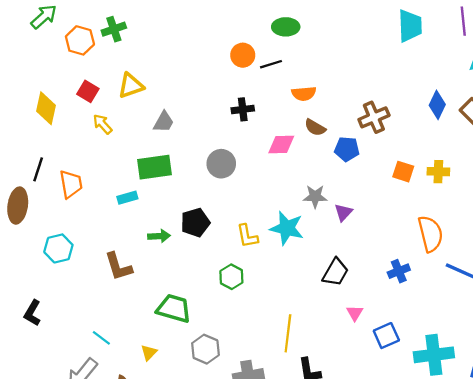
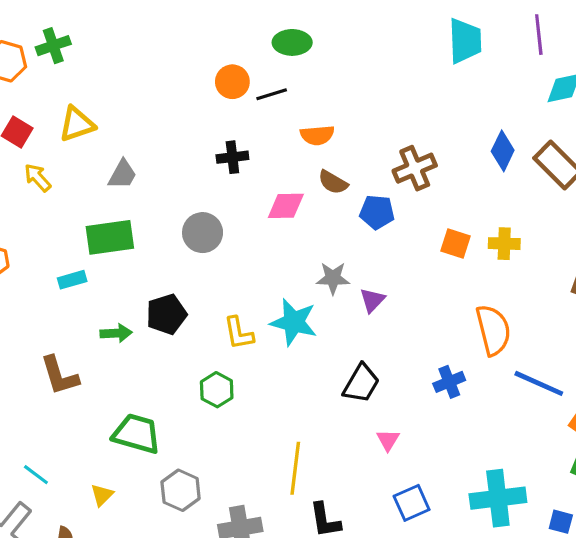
blue square: (386, 336) -> (412, 503), moved

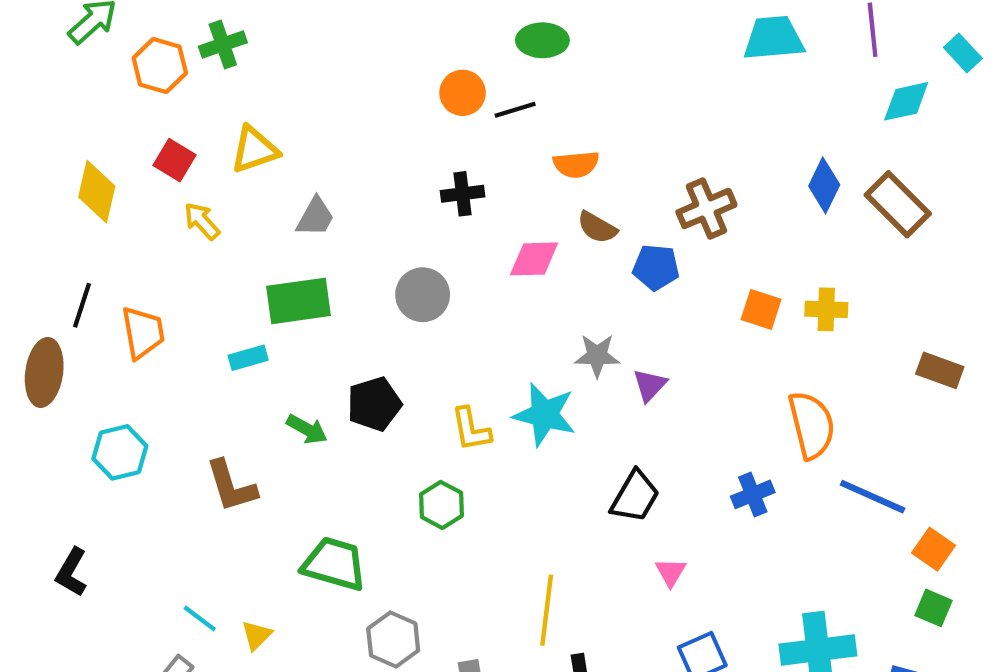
cyan trapezoid: (465, 41) -> (774, 38), turned -93
green arrow: (116, 333) -> (307, 429), turned 32
yellow triangle: (102, 495) -> (256, 635), moved

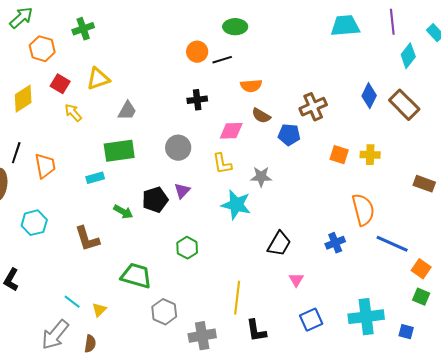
orange hexagon: (160, 66) -> (42, 49), moved
cyan diamond: (906, 101) -> (408, 56), turned -40
yellow diamond: (97, 192) -> (23, 99), turned 44
purple triangle: (650, 385) -> (182, 191), moved
yellow L-shape: (471, 429) -> (222, 164), moved

